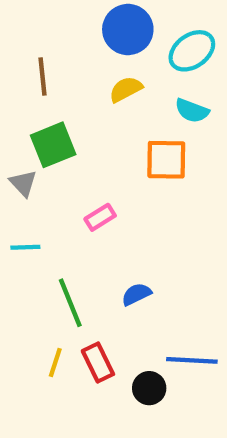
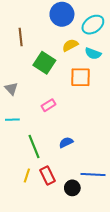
yellow semicircle: (126, 89) -> (70, 45), moved
green square: (53, 145) -> (44, 63), moved, turned -35

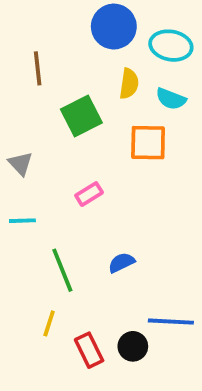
cyan ellipse: (93, 25) -> (171, 46), turned 45
yellow semicircle: (70, 45) -> (129, 84), turned 126
green square: (44, 63) -> (81, 116), turned 30
red rectangle: (47, 175) -> (89, 350), moved

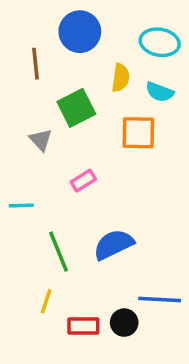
blue circle: (114, 27) -> (80, 32), moved
gray triangle: (21, 164) -> (41, 140), moved
blue semicircle: (121, 263) -> (114, 244), size x1.6
red rectangle: (89, 350) -> (83, 326), turned -64

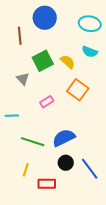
yellow semicircle: (121, 78) -> (68, 62), moved, turned -56
orange square: (138, 133) -> (78, 90), moved, turned 35
green line: (59, 252) -> (33, 142), turned -50
blue line: (160, 299) -> (90, 169), turned 50
black circle: (124, 323) -> (66, 163), moved

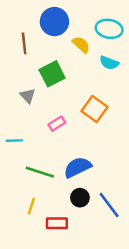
yellow semicircle: (68, 62) -> (81, 45), moved

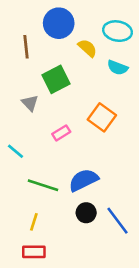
cyan line: (14, 141) -> (16, 151), turned 42
red rectangle: (57, 223) -> (34, 252), moved

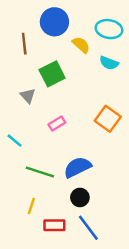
orange square: (102, 117) -> (108, 119), moved
blue line: (118, 221) -> (88, 228), moved
red rectangle: (34, 252) -> (54, 225), moved

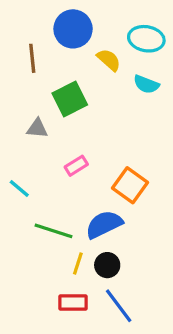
gray triangle: (28, 96) -> (37, 128), turned -42
orange square: (108, 119) -> (130, 185), moved
yellow line: (31, 206) -> (78, 263), moved

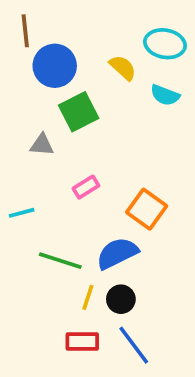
blue circle: (73, 29) -> (55, 66), moved
brown line: (32, 58) -> (25, 31), moved
cyan line: (19, 189) -> (22, 213), turned -55

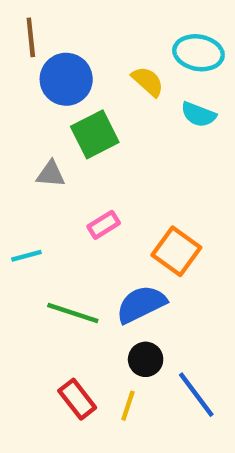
yellow line: (88, 297) -> (128, 406), moved
red rectangle: (82, 341) -> (77, 399), moved, turned 52
blue line: (134, 345) -> (196, 395), moved

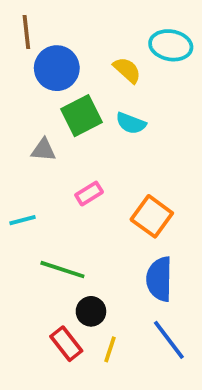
cyan semicircle: (198, 115) -> (131, 123), moved
blue semicircle: (141, 304) -> (159, 279), moved, turned -63
black circle: (146, 359) -> (91, 311), moved

